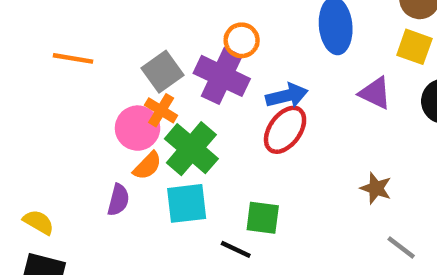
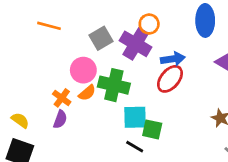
orange cross: (161, 110) -> (62, 98), moved
green cross: (191, 149) -> (114, 85), turned -32
purple semicircle: (118, 200) -> (60, 119), moved
cyan square: (187, 203) -> (135, 117), moved

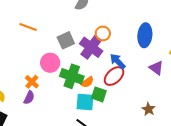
blue arrow: (173, 59) -> (118, 61), turned -132
orange semicircle: (87, 93) -> (87, 82), moved
green square: (152, 129) -> (99, 94), moved

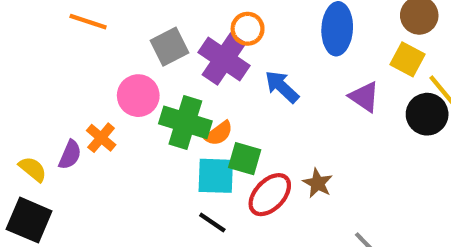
red ellipse: (114, 76) -> (270, 195), moved
purple semicircle: (29, 98) -> (70, 155), moved
brown star: (149, 109) -> (318, 183), moved

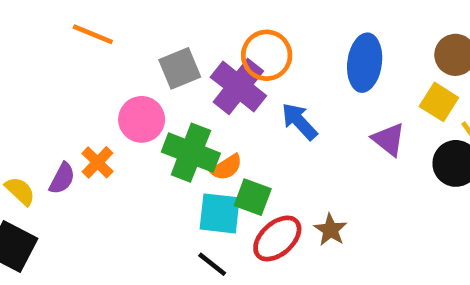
orange circle: (248, 29) -> (267, 55), size x1.4

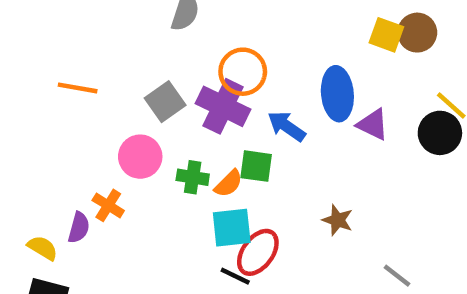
blue ellipse: (365, 63) -> (337, 94), moved
yellow square: (439, 102) -> (386, 35), moved
green cross: (191, 153) -> (193, 177), size x0.6
green square: (253, 197) -> (256, 166), moved
red ellipse: (277, 238) -> (258, 252), moved

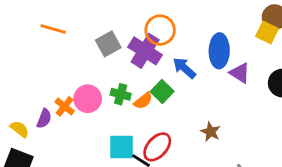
yellow square: (386, 35) -> (267, 33), moved
pink circle: (140, 157) -> (88, 99), moved
green square: (256, 166) -> (162, 91), turned 30
cyan square: (232, 228) -> (122, 147), moved

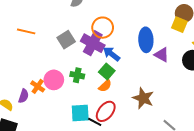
blue arrow: (184, 68) -> (111, 54), moved
orange semicircle: (143, 101) -> (105, 86), moved
brown star: (211, 132) -> (143, 98), size x1.5

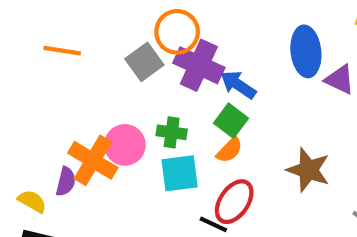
orange circle: (103, 28) -> (177, 32), moved
orange cross: (38, 86) -> (93, 160), size x1.6
cyan square: (80, 113) -> (180, 173), moved

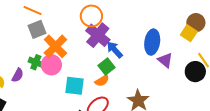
gray square: (144, 62) -> (37, 29), moved
green cross: (172, 132) -> (36, 62), moved
orange cross: (93, 160) -> (55, 46), moved

